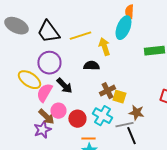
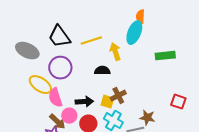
gray ellipse: (16, 26) -> (27, 51), moved
black arrow: (64, 86) -> (84, 102), moved, turned -48
pink semicircle: (44, 93) -> (55, 98), turned -48
yellow square: (119, 97) -> (107, 102), moved

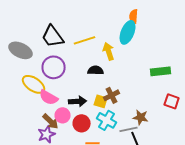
green rectangle: (165, 56) -> (161, 71), moved
pink semicircle: (55, 98) -> (49, 97), turned -42

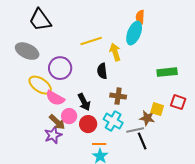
black trapezoid: (53, 36) -> (40, 20), moved
black semicircle: (96, 70) -> (102, 71), turned -98
brown cross: (112, 95) -> (118, 96), turned 35
black arrow: (78, 101) -> (84, 102), turned 66
yellow square: (101, 101) -> (157, 109), moved

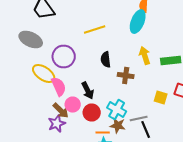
yellow arrow: (115, 52) -> (145, 56), moved
brown cross: (118, 96) -> (126, 76), moved
pink semicircle: (55, 98) -> (59, 86), turned -144
brown star: (147, 118) -> (118, 126), moved

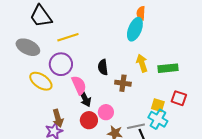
yellow line: (95, 30) -> (68, 37), moved
pink semicircle: (59, 86) -> (79, 85), moved
pink circle: (73, 104) -> (106, 112), moved
brown arrow: (61, 110) -> (58, 118), turned 30
cyan cross: (117, 110) -> (158, 119), moved

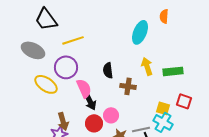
orange semicircle: (141, 13) -> (164, 16), moved

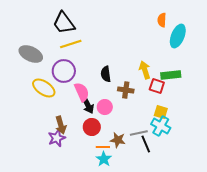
black trapezoid: (46, 19) -> (64, 23), moved
cyan ellipse: (140, 32) -> (178, 36), moved
red square: (184, 101) -> (157, 86), moved
pink circle: (111, 115) -> (105, 107), moved

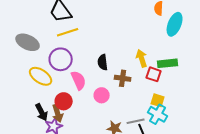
black arrow: (88, 105) -> (42, 112), moved
red circle: (92, 127) -> (64, 101), moved

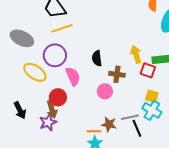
pink circle: (102, 95) -> (105, 91), moved
black arrow: (42, 112) -> (20, 110), moved

